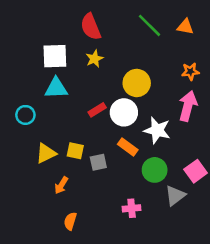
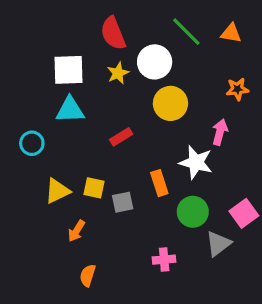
pink arrow: (188, 106) -> (220, 132), moved, size x0.7
white circle: (124, 112) -> (155, 62), moved
orange rectangle: (128, 147) -> (159, 183), turned 36

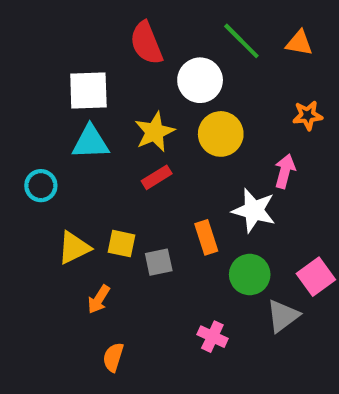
yellow star: (118, 73) -> (155, 132), moved, size x1.4
pink cross: (164, 260) -> (212, 337), turned 30

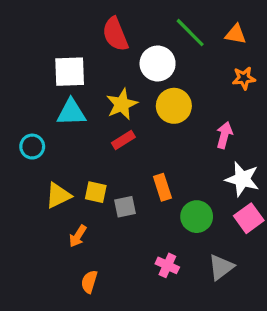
orange star: (308, 115) -> (244, 78), moved
white star: (254, 210) -> (242, 179), moved
gray triangle: (283, 316) -> (221, 267), moved

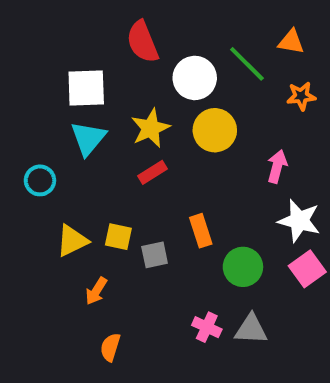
green line: (190, 33) -> (247, 64), moved
cyan triangle: (71, 112) -> (88, 138), turned -48
gray triangle: (221, 267) -> (251, 329), moved, turned 40

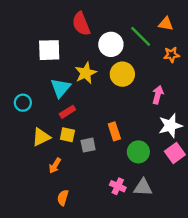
cyan triangle: (88, 138) -> (61, 88), moved
red rectangle: (152, 172) -> (67, 112), moved
white star: (299, 221) -> (170, 126), turned -30

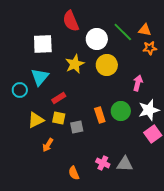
orange triangle: (166, 24) -> (145, 30), moved
cyan triangle: (61, 88) -> (40, 77), moved
green circle: (138, 152) -> (121, 111), moved
orange semicircle: (63, 198) -> (74, 173), moved, turned -40

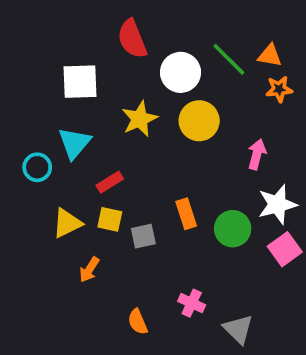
green circle: (121, 111) -> (233, 229), moved
gray triangle: (125, 164) -> (238, 329), moved, turned 42

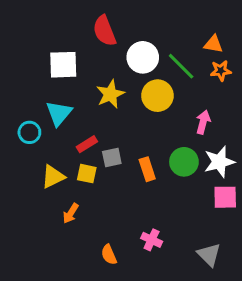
green line: (229, 59) -> (181, 66), moved
green circle: (233, 229) -> (184, 162), moved
gray square: (143, 236) -> (112, 157), moved
pink square: (285, 249) -> (225, 197), turned 35
gray triangle: (238, 329) -> (209, 255), moved

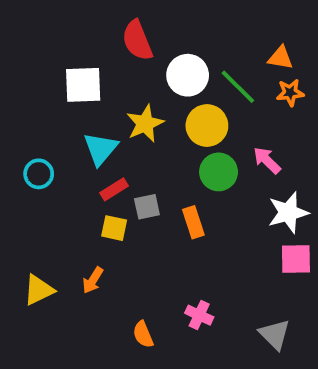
cyan triangle: (59, 113) -> (101, 149), moved
pink arrow: (203, 122) -> (267, 160), turned -60
green circle: (184, 162) -> (219, 172), moved
yellow triangle: (53, 177) -> (39, 290), moved

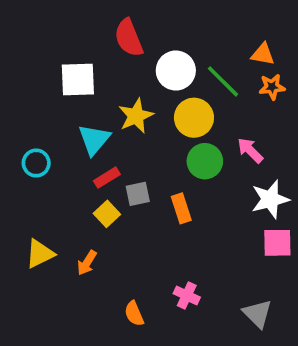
yellow square: (114, 228) -> (107, 214), turned 35
yellow triangle: (39, 290) -> (40, 254), moved

